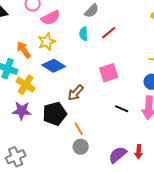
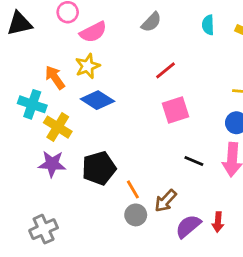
red line: (109, 33) -> (165, 70), moved
cyan semicircle: (84, 34) -> (208, 25), moved
brown arrow: (76, 93) -> (165, 201), moved

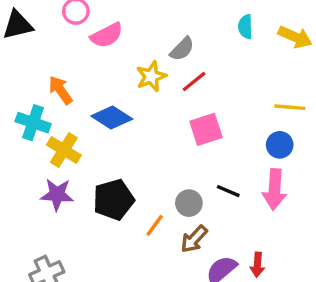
gray semicircle: (151, 22) -> (182, 49), moved
yellow star: (88, 66) -> (151, 76), moved
orange line: (133, 189) -> (155, 225), turned 66
gray circle: (136, 215) -> (189, 203), moved

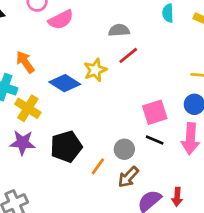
gray semicircle: (182, 49) -> (119, 30), turned -138
yellow star: (151, 76) -> (95, 70), moved
pink square: (206, 129) -> (155, 112), moved

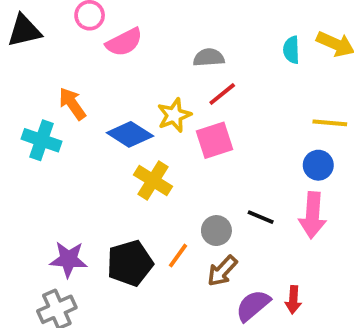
cyan semicircle: (168, 13) -> (291, 50), moved
yellow cross: (28, 108) -> (153, 181), moved
pink square: (155, 112) -> (214, 140), moved
purple star: (23, 143) -> (68, 259), moved
black pentagon: (66, 147) -> (130, 263), moved

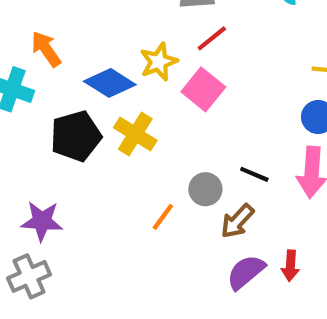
pink square: (214, 140) -> (203, 89), turned -33
black pentagon: (130, 263) -> (76, 136), moved
brown arrow: (222, 271) -> (237, 221), moved

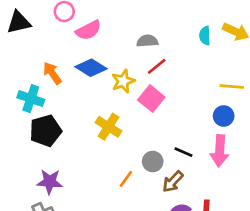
blue diamond: (110, 83) -> (91, 68), moved
black pentagon: (76, 136) -> (46, 131), moved

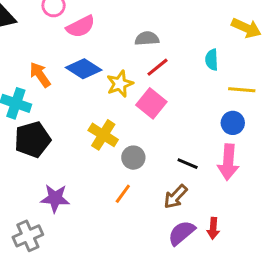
cyan semicircle: (205, 36) -> (212, 60), moved
gray circle: (153, 162) -> (133, 158), moved
purple star: (50, 182) -> (55, 198), moved

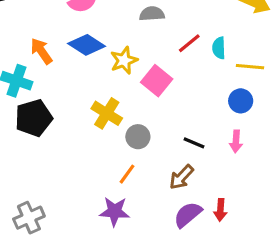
cyan semicircle: (212, 60) -> (219, 48), moved
red line: (157, 67) -> (189, 43), moved
pink arrow: (228, 162) -> (236, 141), size x0.6
purple star: (55, 198) -> (115, 211), moved

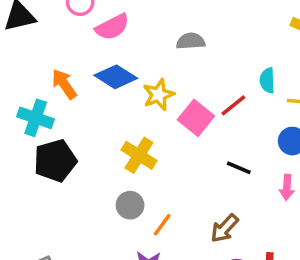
red line: (189, 43) -> (233, 105), moved
gray circle: (138, 137) -> (130, 205), moved
black line: (194, 143) -> (239, 168), moved

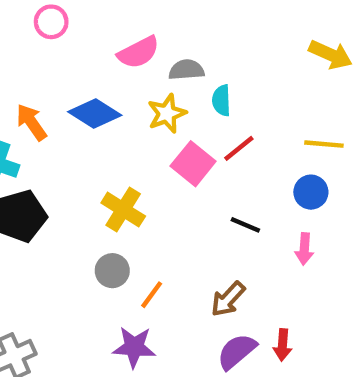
pink semicircle: (112, 27) -> (138, 52), moved
cyan semicircle: (267, 80) -> (221, 100), moved
yellow star: (159, 95) -> (167, 113), moved

